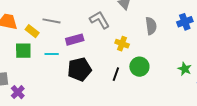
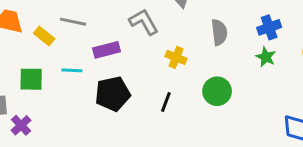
green square: (23, 51) -> (31, 79), moved
green circle: (139, 67) -> (217, 91), moved
green star: (185, 69) -> (266, 57), moved

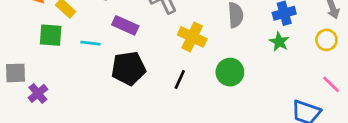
purple rectangle: (107, 50) -> (125, 25), turned 35
yellow cross: (176, 57) -> (192, 37), size x1.4
green square: (31, 79) -> (51, 35), moved

